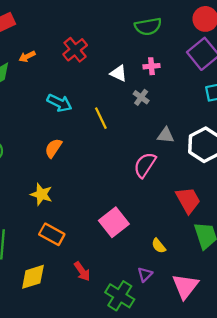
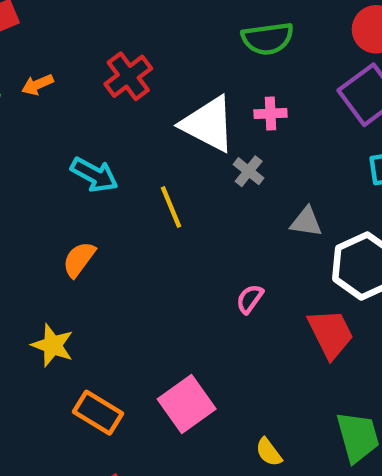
white triangle: (119, 73) -> (208, 124), size x1.8
gray triangle: (166, 135) -> (306, 222), moved
pink semicircle: (145, 165) -> (250, 299), size x0.6
red trapezoid: (188, 200) -> (331, 334), moved
orange rectangle: (52, 234) -> (98, 413), moved

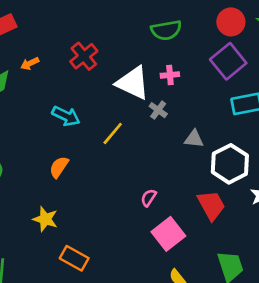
yellow line: (171, 207) -> (113, 133), turned 65
pink semicircle: (250, 299) -> (149, 198), moved
pink square: (187, 404) -> (168, 234), moved

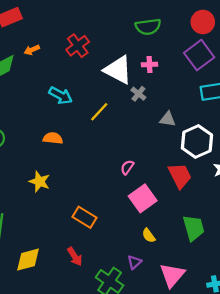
orange semicircle: (59, 167) -> (53, 138), turned 60
orange rectangle: (74, 258) -> (84, 217), moved

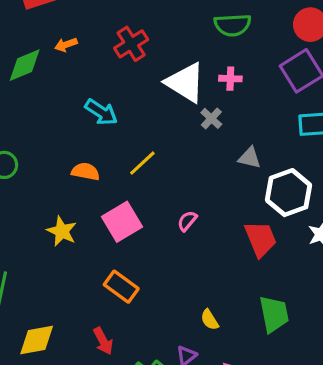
yellow line: (99, 112) -> (142, 163), moved
pink square: (143, 198) -> (122, 222), moved

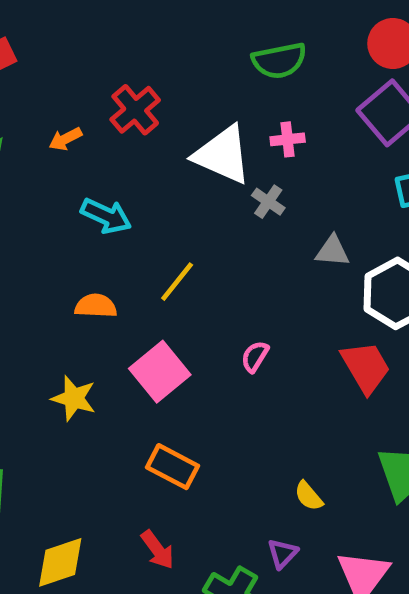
orange arrow: (66, 45) -> (65, 139), moved

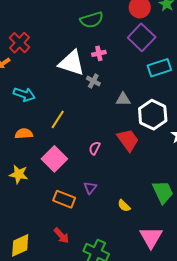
red cross: (135, 110) -> (19, 43), moved
red trapezoid: (366, 367) -> (128, 140), moved
purple triangle: (282, 554) -> (90, 188), moved

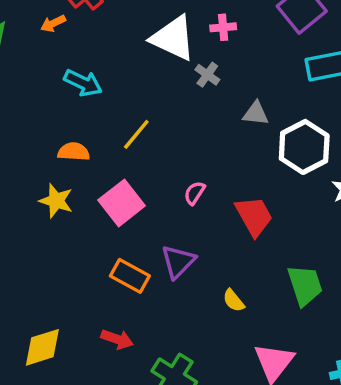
red trapezoid: (128, 140) -> (254, 216), moved
yellow star: (19, 174) -> (56, 201), moved
purple triangle: (90, 188) -> (178, 262), size x1.5
red arrow: (61, 236) -> (117, 339), turned -36

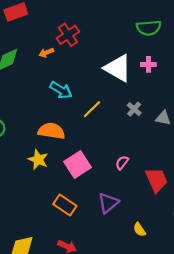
gray cross: (207, 75) -> (134, 109), moved
yellow line: (136, 134) -> (92, 109), moved
orange semicircle: (74, 152) -> (51, 131), size x1.4
orange rectangle: (130, 276) -> (65, 205), moved

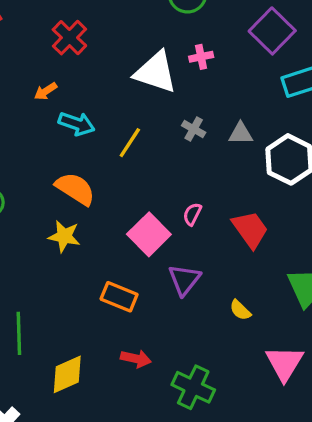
orange arrow: (46, 53) -> (46, 91), moved
orange semicircle: (51, 131) -> (75, 189), turned 35
pink square: (77, 165) -> (149, 234), moved

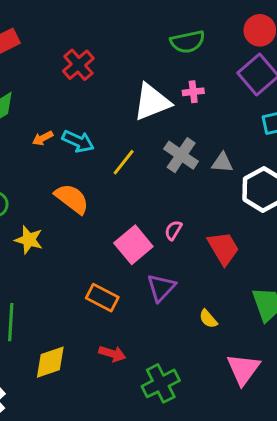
white triangle: (156, 72) -> (152, 102), turned -45
orange arrow: (46, 91) -> (43, 138), moved
gray cross: (194, 129) -> (181, 155), size x1.6
yellow star: (64, 236) -> (29, 240), moved
green cross: (193, 387) -> (161, 383), turned 33

